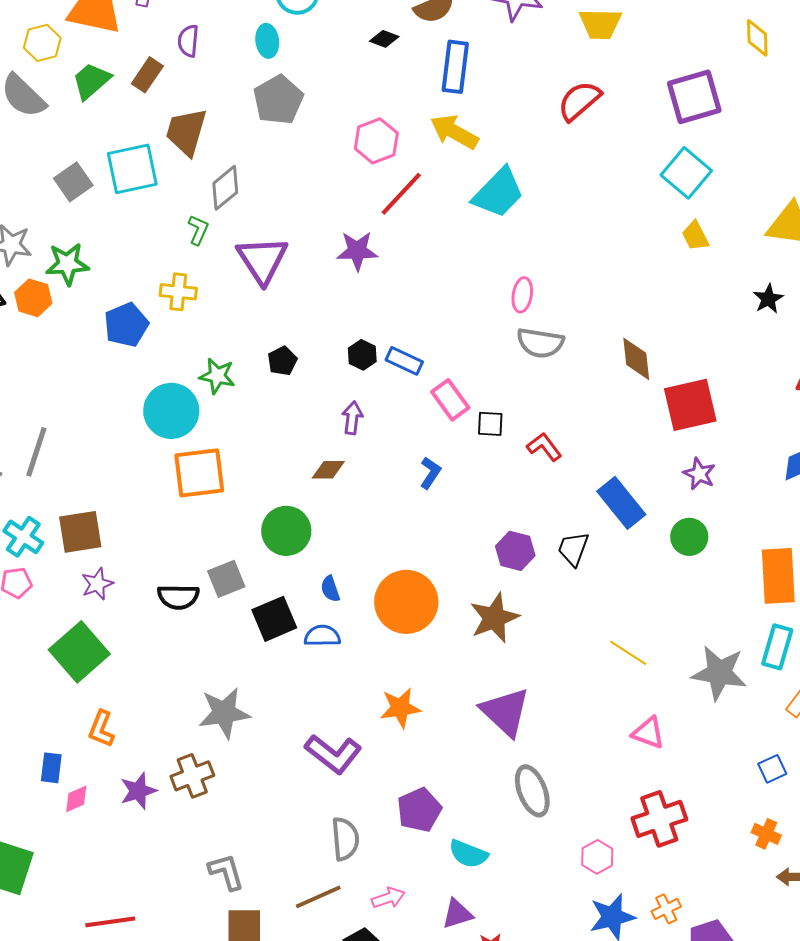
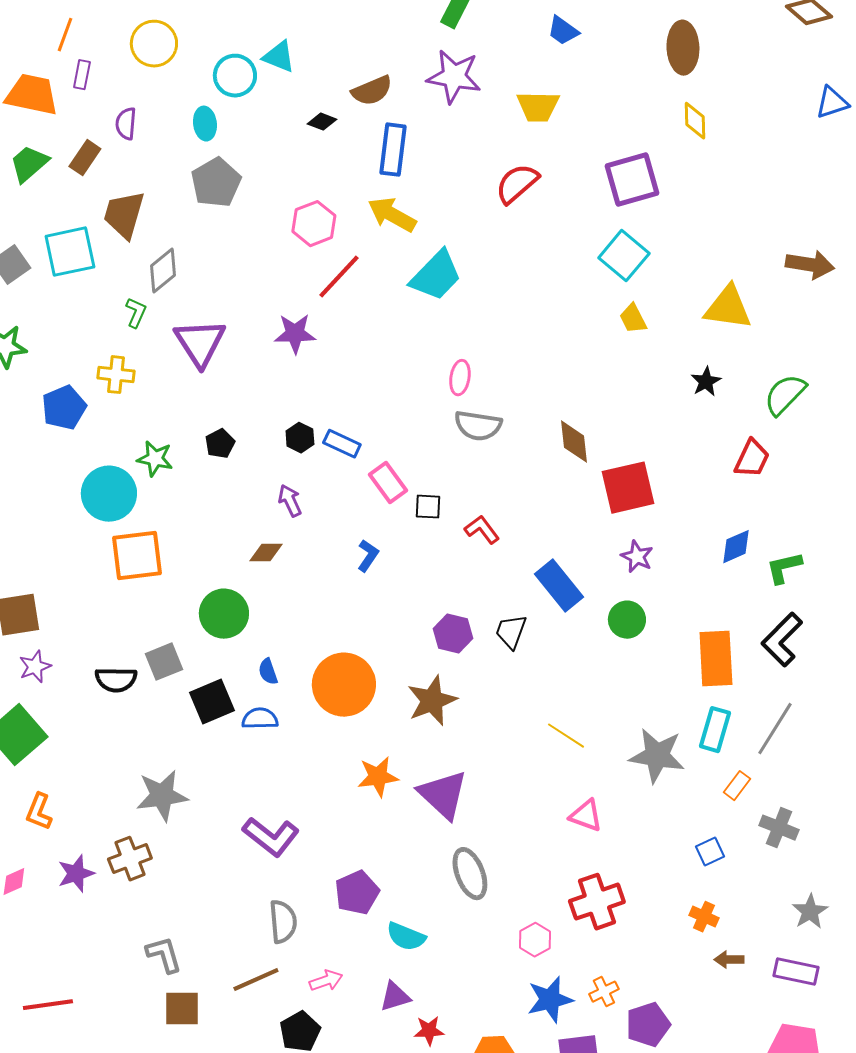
purple arrow: (352, 418) -> (290, 501), turned -32
orange star: (400, 708) -> (378, 777), moved

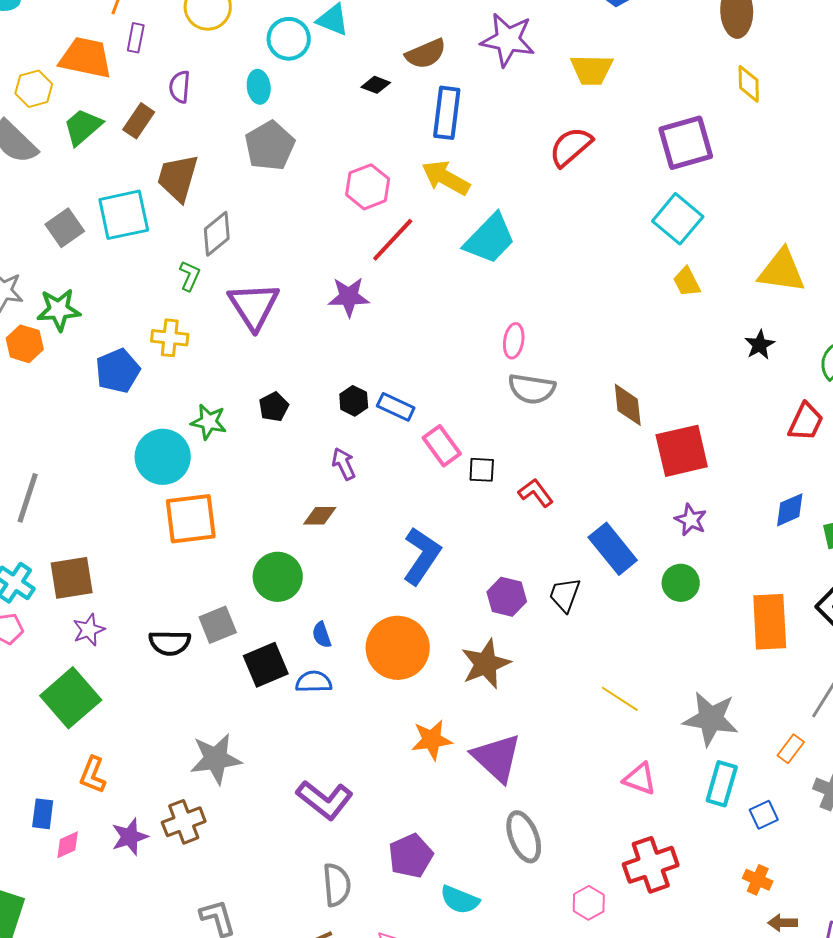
blue L-shape: (368, 556) -> (422, 556), moved, size x1.8
cyan rectangle: (715, 730) -> (722, 784), moved

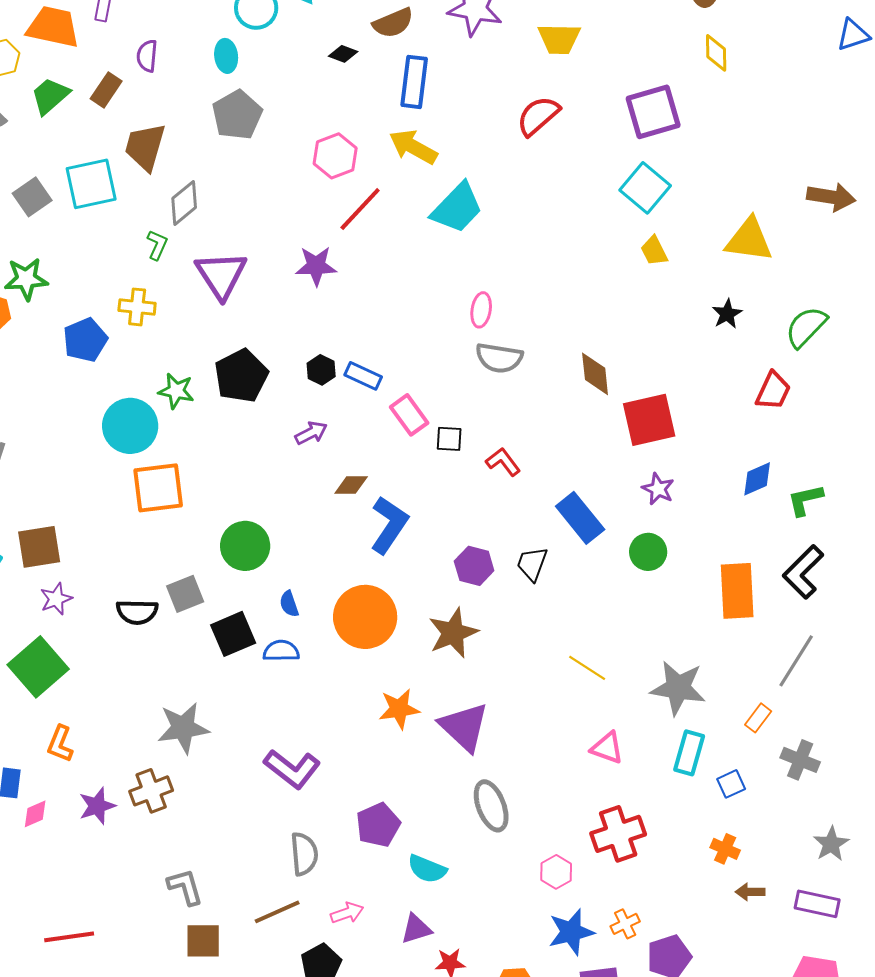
black pentagon: (274, 407) -> (241, 376), size x1.8
purple arrow: (344, 464) -> (311, 433), turned 88
brown diamond: (320, 516) -> (351, 485), moved

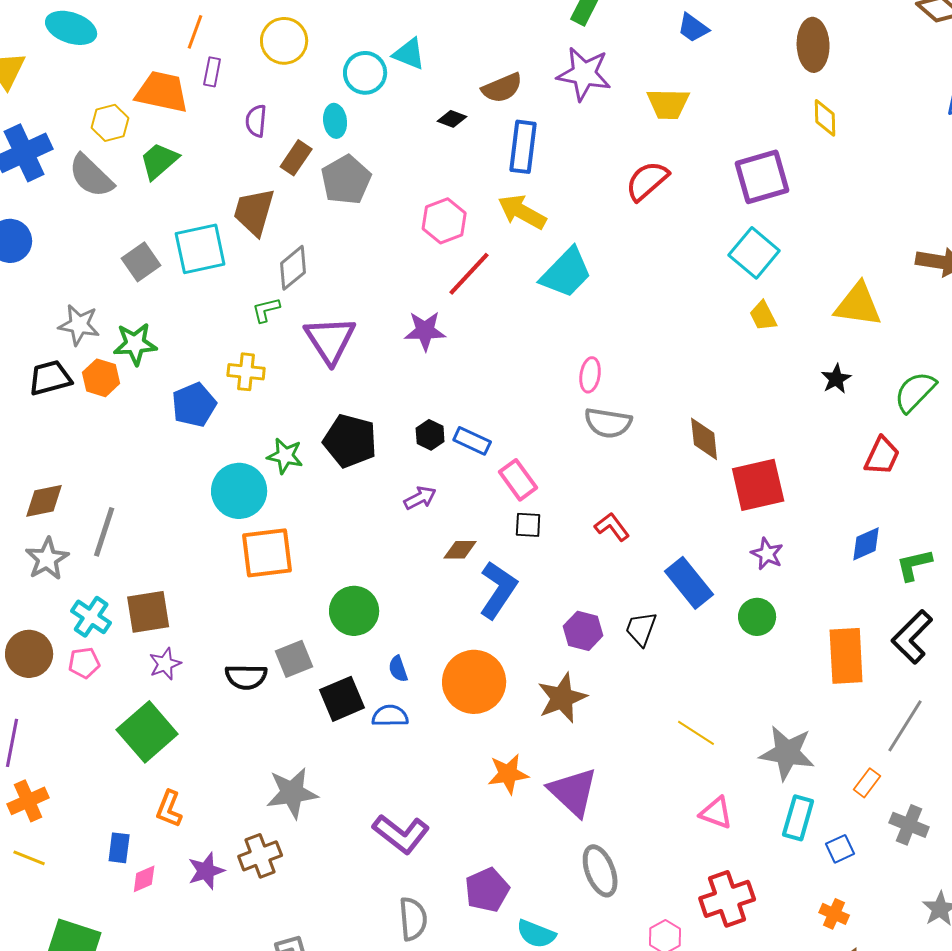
brown rectangle: (106, 90) -> (296, 158), moved
green L-shape: (157, 245) -> (266, 310), turned -128
black pentagon: (241, 376) -> (350, 441), turned -30
black square: (449, 439) -> (528, 525), moved

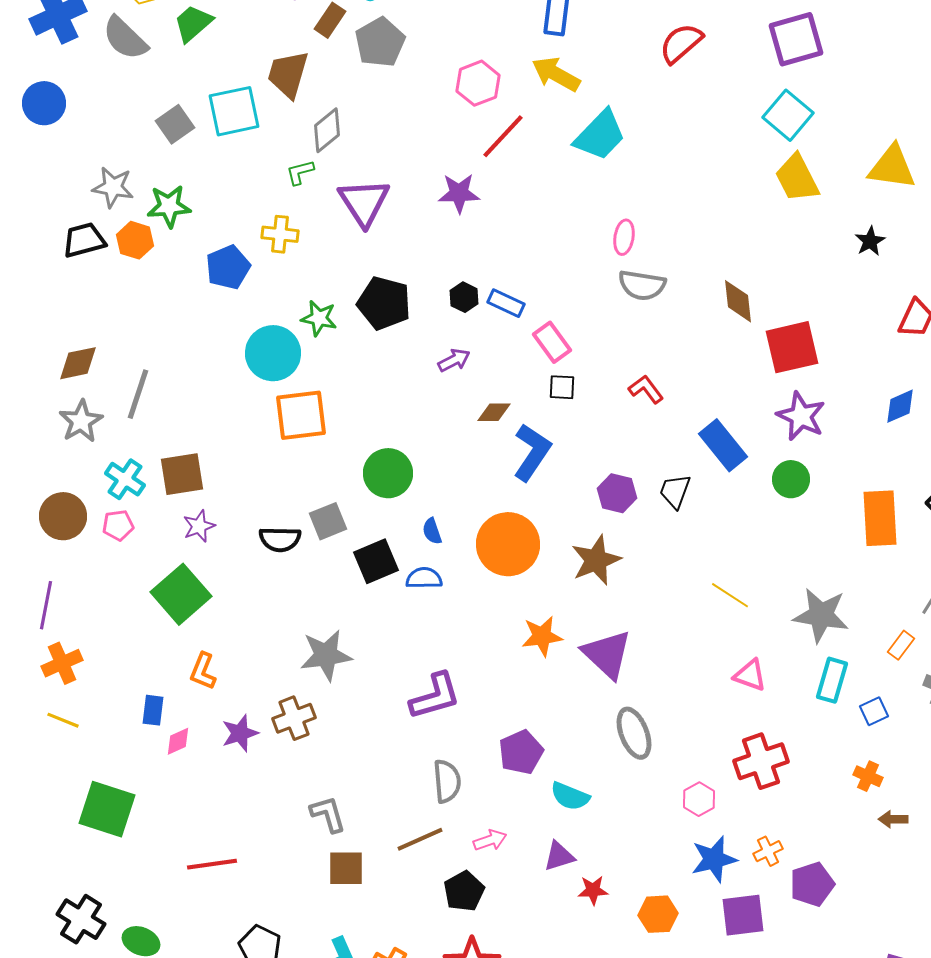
yellow trapezoid: (763, 316) -> (797, 178), size x1.6
purple star: (767, 554) -> (801, 416), size x1.5
purple L-shape: (401, 834) -> (435, 696), turned -54

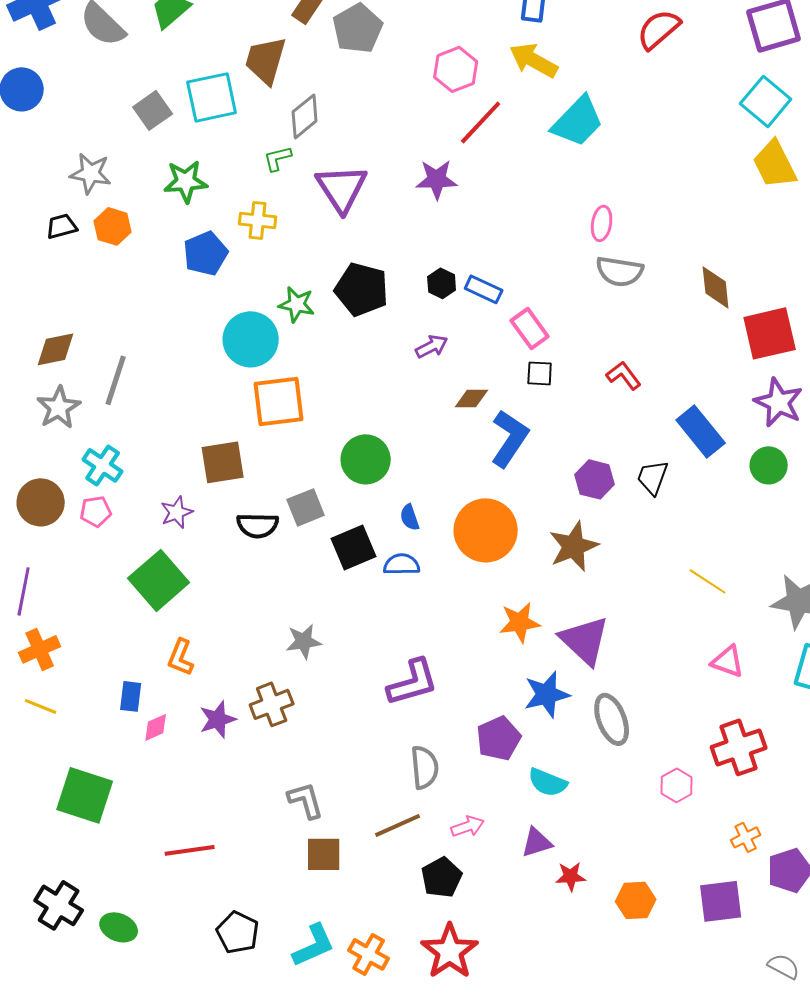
green star: (169, 206) -> (186, 181), moved
black trapezoid: (84, 240) -> (62, 226), size x0.7
brown square: (182, 474) -> (223, 462), moved
gray star: (326, 655) -> (304, 641), size x0.7
blue star: (714, 859) -> (547, 694), moved

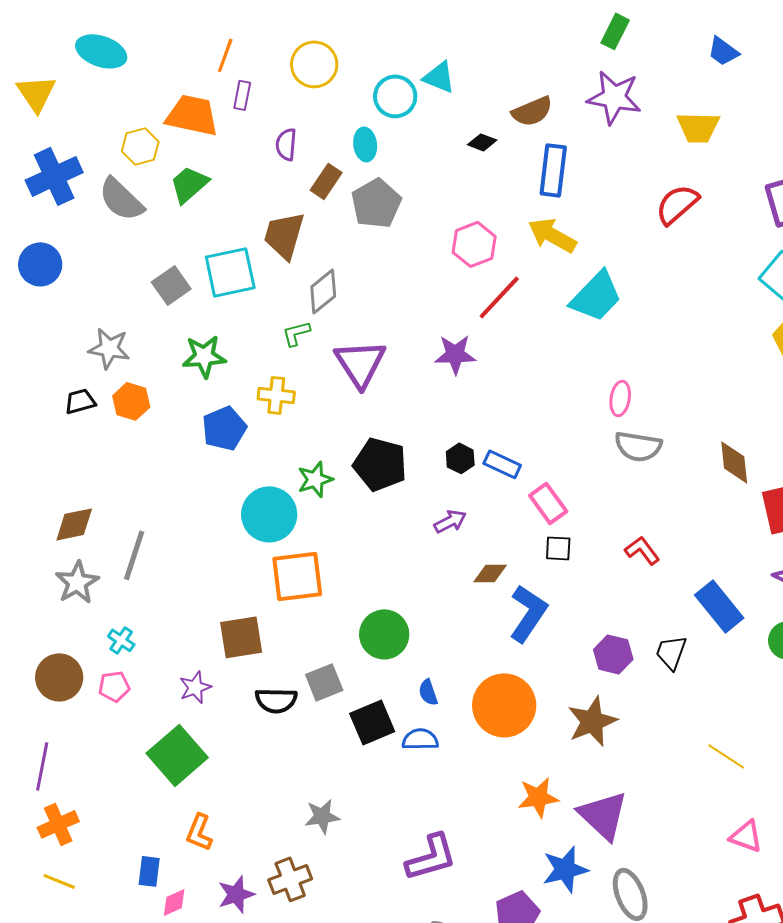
green star: (297, 304) -> (315, 479), turned -30
cyan cross: (103, 465) -> (121, 640), size x0.7

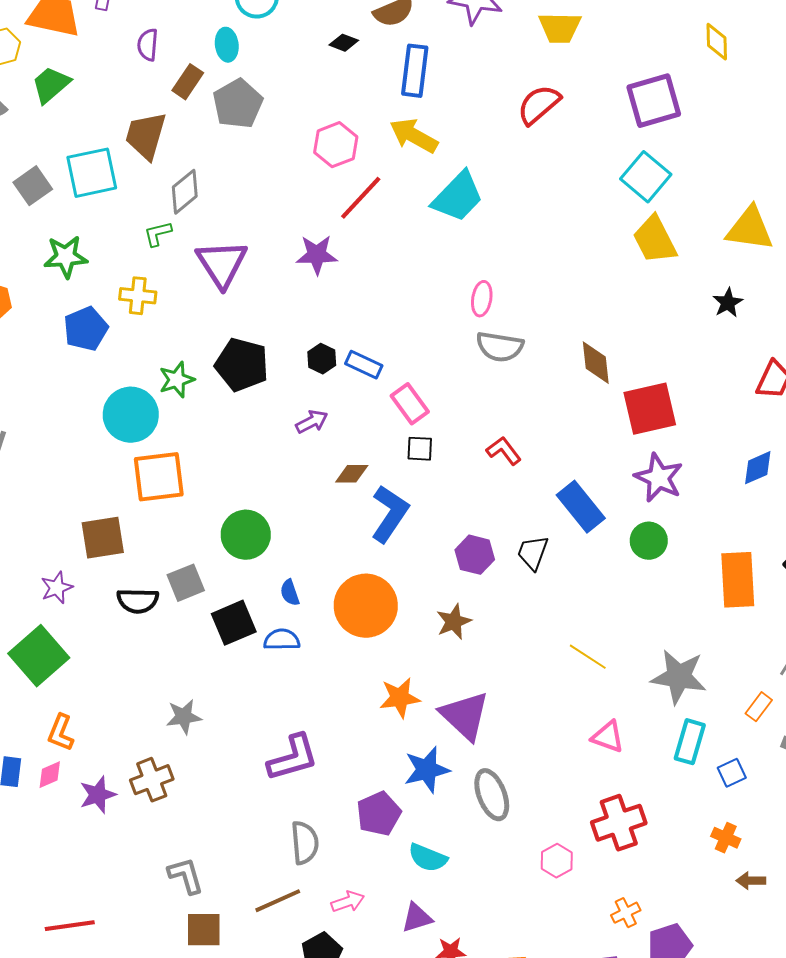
brown star: (592, 721) -> (454, 622), size x0.7
pink diamond: (174, 902) -> (50, 775), moved

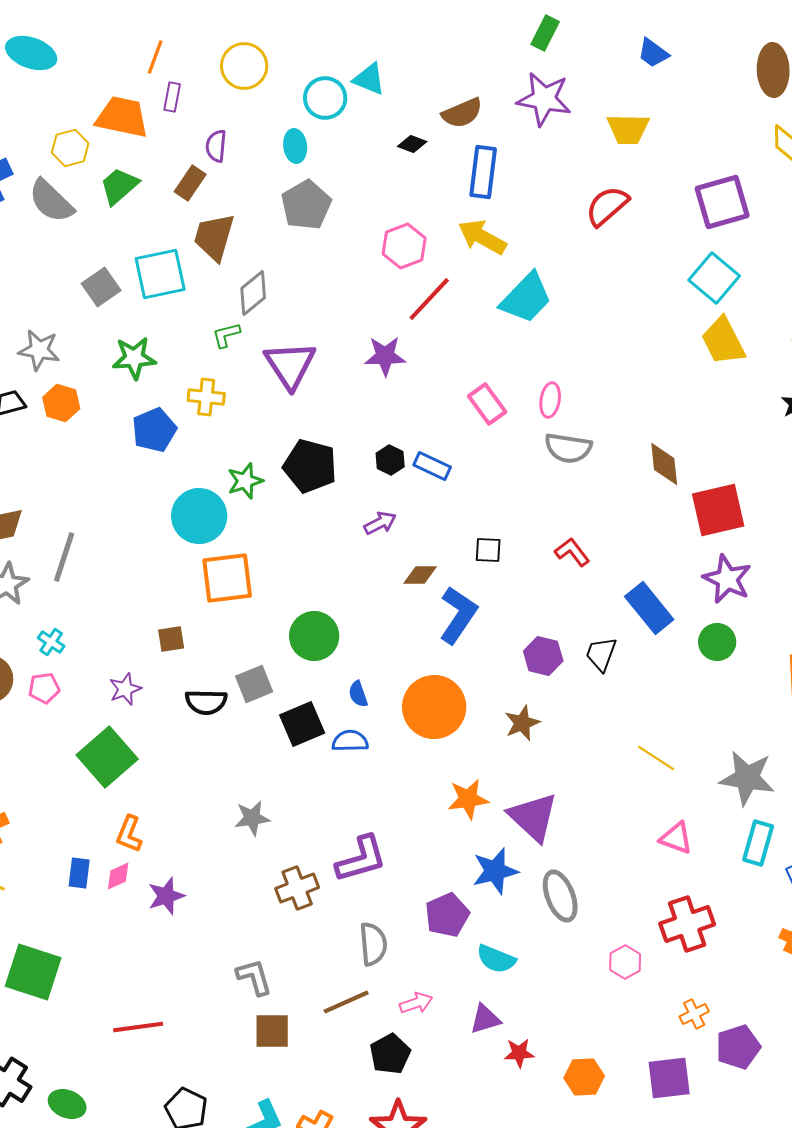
brown rectangle: (188, 82) -> (190, 183), moved
pink rectangle: (410, 404) -> (487, 404), moved
brown square: (103, 538) -> (171, 639), size x0.6
brown cross: (152, 780) -> (297, 888), moved

